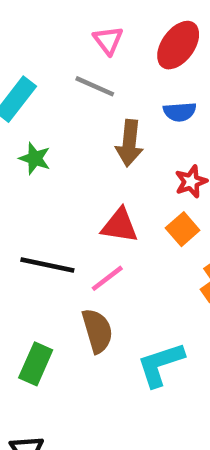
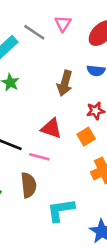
gray line: (95, 86) -> (34, 32), moved
pink line: (107, 278) -> (39, 157), turned 42

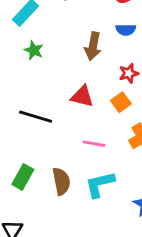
pink line: (39, 157) -> (94, 144), moved
brown semicircle: (29, 185) -> (61, 181), moved

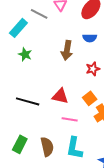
red triangle: (82, 96) -> (60, 96), moved
orange square: (121, 102) -> (90, 98), moved
cyan L-shape: (100, 184) -> (74, 148), turned -65

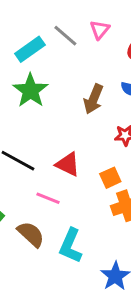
green star: (25, 54) -> (30, 91), size x1.6
pink line: (70, 119) -> (48, 198), moved
brown semicircle: (47, 147) -> (31, 234), turned -48

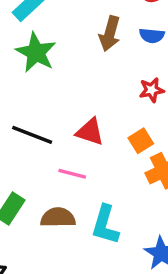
brown arrow: (93, 99) -> (110, 34), moved
brown semicircle: (31, 234) -> (58, 218), turned -36

